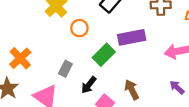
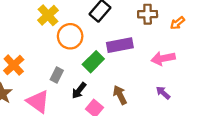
orange circle: (79, 28) -> (70, 36), size x1.5

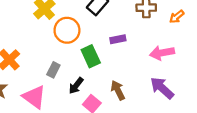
purple rectangle: (120, 45) -> (118, 39), size x0.6
green rectangle: (93, 62) -> (91, 56), turned -70
purple arrow: (163, 93) -> (162, 88), size x1.6

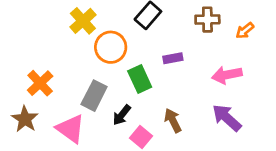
gray rectangle: (53, 70) -> (94, 96), size x1.5

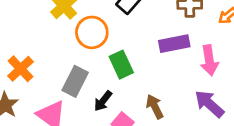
purple rectangle: (173, 58) -> (174, 44), moved, size x1.5
pink arrow: (227, 75) -> (209, 60), turned -88

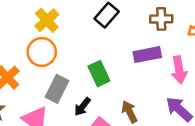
orange circle: (92, 32) -> (42, 52), moved

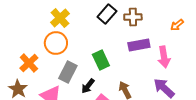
brown cross: (161, 19) -> (133, 17), moved

